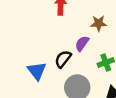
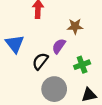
blue triangle: (37, 71) -> (15, 44), moved

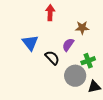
black semicircle: (40, 61) -> (52, 58), turned 98
gray circle: (54, 89) -> (75, 76), moved

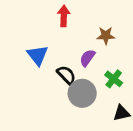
green cross: (88, 61) -> (114, 79), turned -32
gray circle: (75, 76) -> (82, 93), moved

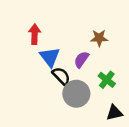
red arrow: (64, 16) -> (35, 34), moved
blue triangle: (37, 55) -> (50, 57), moved

